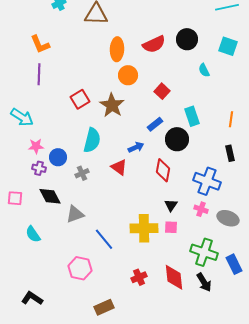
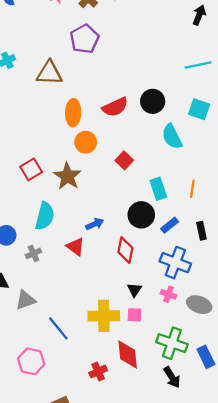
cyan semicircle: (204, 70) -> (172, 137), size x1.6
orange line: (231, 119) -> (192, 189), moved
blue rectangle: (155, 124) -> (170, 225), moved
red diamond: (174, 277) -> (128, 355), moved

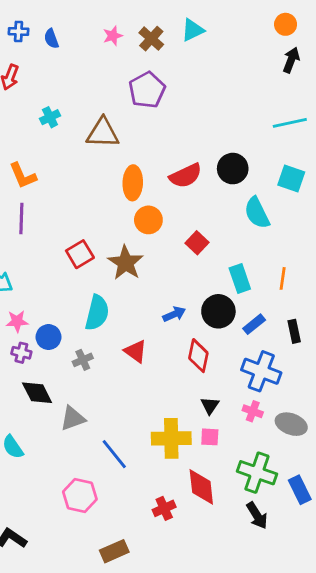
blue arrow: (95, 224) -> (174, 314), moved

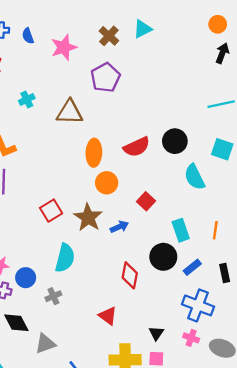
pink star: (113, 36) -> (64, 47), moved, size x1.6
blue arrow: (174, 314) -> (119, 227), moved
red triangle: (136, 351) -> (108, 316), moved
red diamond: (198, 356) -> (130, 275), moved

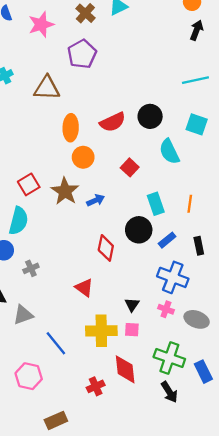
red square: (146, 201) -> (130, 167), moved
cyan semicircle: (65, 258) -> (18, 221), moved

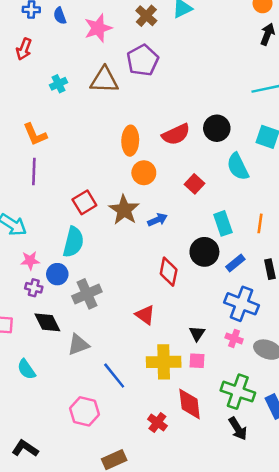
brown triangle: (47, 88) -> (104, 80), moved
gray cross: (31, 268) -> (87, 294), size x1.6
red cross: (96, 386) -> (157, 422), turned -30

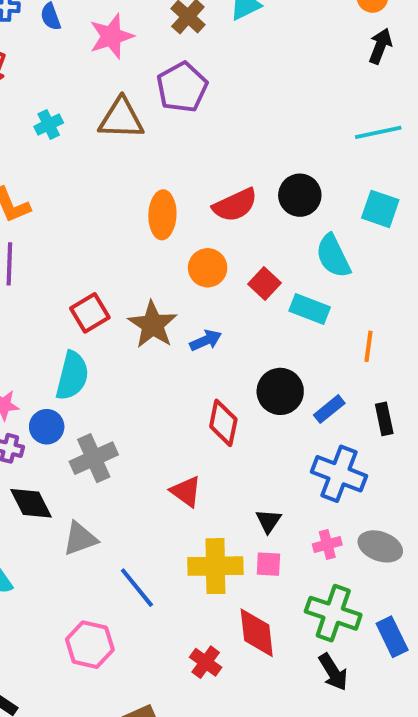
orange circle: (144, 173) -> (208, 268), moved
cyan rectangle: (223, 223) -> (310, 309), moved, turned -50
pink cross: (234, 338) -> (327, 544), moved, turned -35

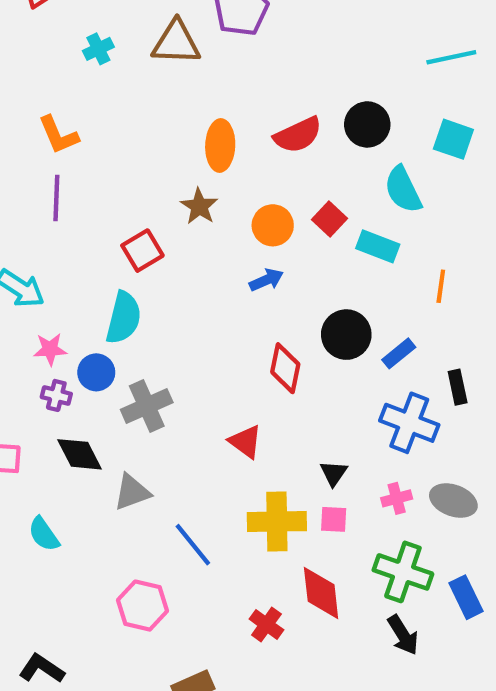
orange circle: (208, 268) -> (273, 225), moved
brown star: (153, 325) -> (199, 206), moved, size x0.7
black rectangle: (384, 419) -> (458, 387), moved

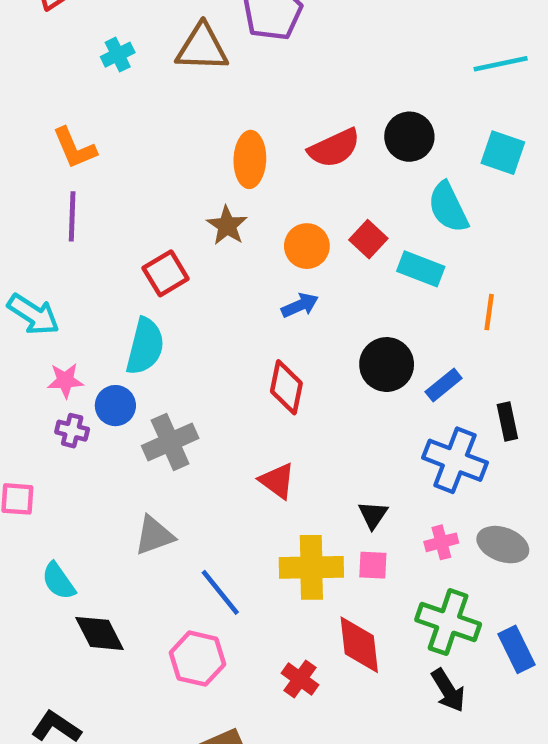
red diamond: (285, 368) -> (286, 387), moved
black diamond: (79, 454) -> (99, 633), moved
pink hexagon: (142, 606) -> (197, 659), moved

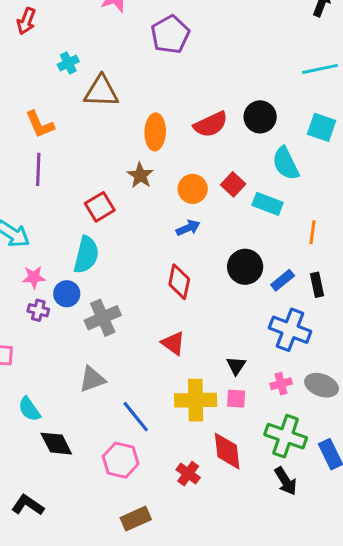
brown triangle: (202, 48) -> (101, 91), moved
black rectangle: (507, 421) -> (317, 285), moved

